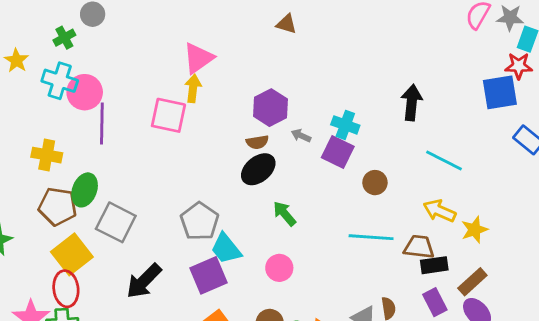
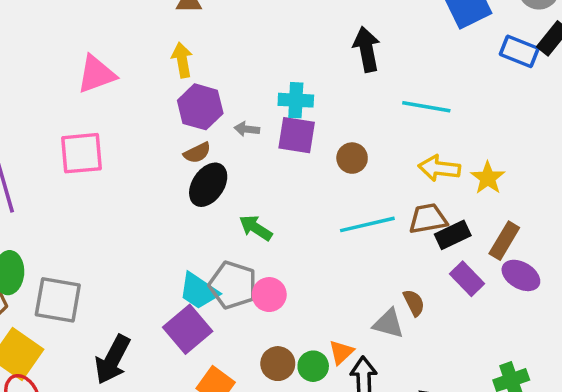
pink triangle: (198, 58) -> (96, 74), turned 32
yellow arrow: (193, 88) -> (182, 60), moved
gray pentagon: (200, 221) -> (233, 285), moved

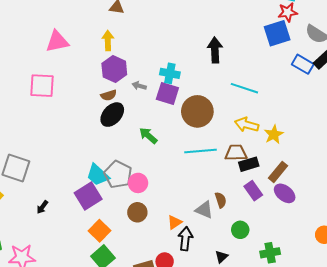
brown circle: (352, 158) -> (197, 111), size x1.8
green arrow: (256, 228) -> (148, 136), moved
black arrow: (113, 360) -> (42, 207), size x0.5
brown circle: (278, 364) -> (137, 212), moved
green circle: (313, 366) -> (240, 230), moved

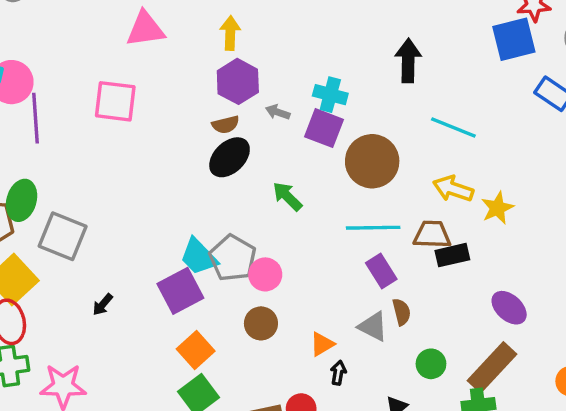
brown rectangle: (278, 172) -> (492, 367), moved, size x1.4
purple rectangle: (253, 191) -> (381, 271), moved
black arrow: (185, 239) -> (338, 373), size x0.6

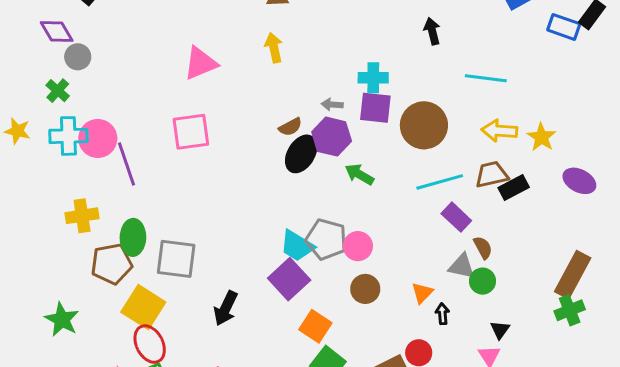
black arrow: (408, 61) -> (432, 31), size x0.7
purple hexagon: (238, 81) -> (332, 137), moved
black arrow: (103, 304) -> (226, 308), size x1.6
purple ellipse: (509, 308) -> (579, 181), moved
green circle: (431, 364) -> (482, 281), moved

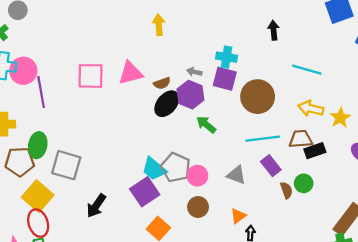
pink triangle: (200, 63) -> (131, 73), moved
gray triangle: (462, 266) -> (236, 175), moved
green circle: (482, 281) -> (304, 183), moved

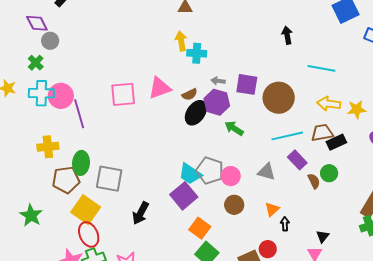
cyan cross: (227, 57) -> (197, 53), moved
yellow star: (340, 118) -> (357, 109), turned 30

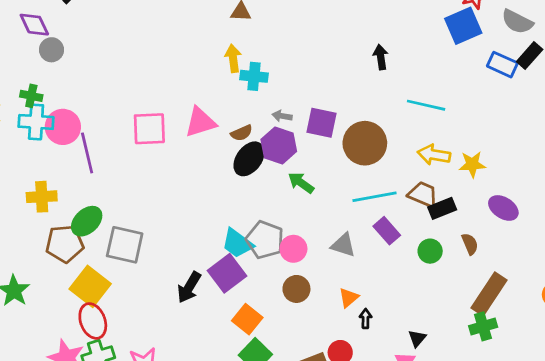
green cross: (36, 63) -> (31, 96), moved, turned -35
brown trapezoid: (322, 133) -> (423, 194), turned 30
green ellipse: (81, 163) -> (87, 221), turned 40
brown semicircle: (314, 181) -> (470, 244), moved
black arrow: (140, 213) -> (189, 287), moved

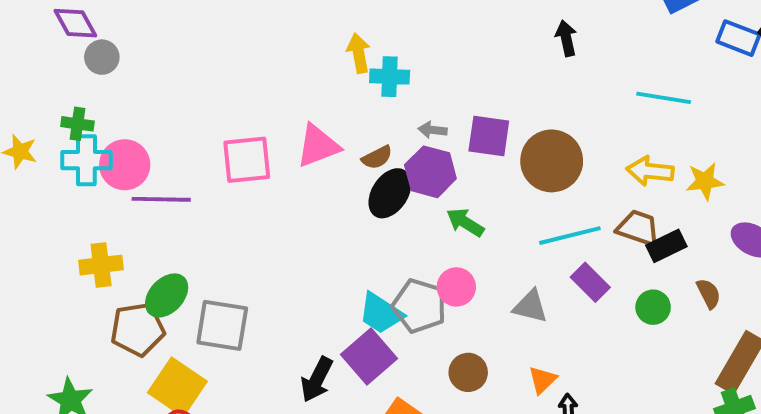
cyan line: (426, 105) -> (664, 98), moved
purple line: (87, 153) -> (161, 199), turned -72
pink circle: (293, 249) -> (456, 287), moved

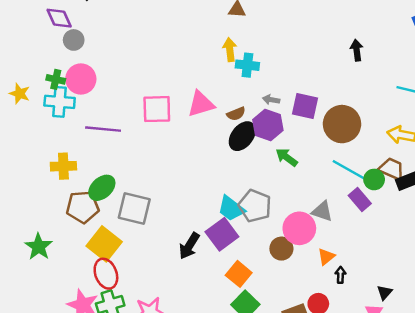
pink circle: (125, 165) -> (81, 79), moved
cyan line: (570, 236) -> (350, 170), turned 39
pink circle: (456, 287) -> (299, 228), moved, size x1.4
green circle: (653, 307) -> (374, 179), moved

